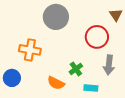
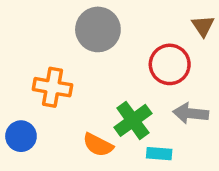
gray arrow: (109, 65) -> (191, 113), turned 90
green cross: (76, 69) -> (133, 120), size x1.5

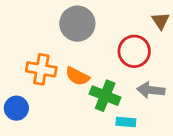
green cross: (133, 120) -> (105, 96), turned -32
orange semicircle: (98, 145) -> (77, 76), moved

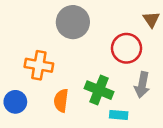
orange semicircle: (77, 76) -> (61, 101), moved, turned 70
gray arrow: (151, 90) -> (142, 85), turned -85

